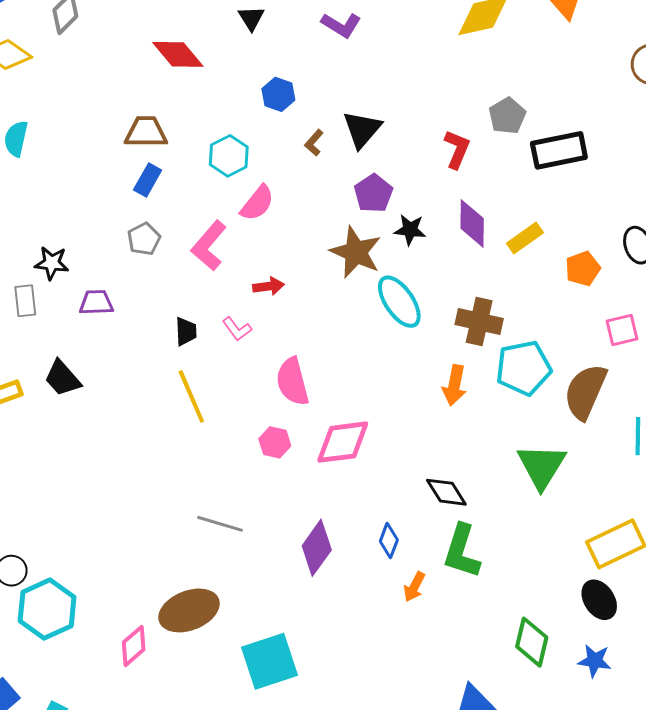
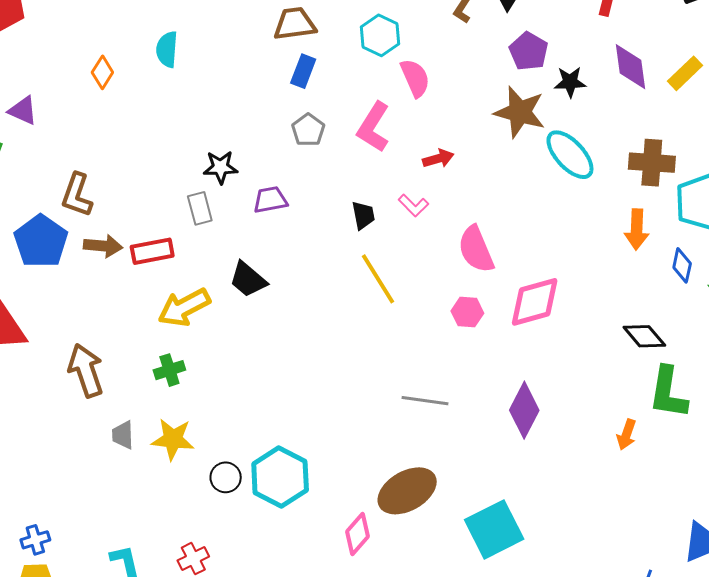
pink semicircle: (257, 203) -> (415, 78), turned -54
blue diamond: (389, 541) -> (682, 265), moved
cyan hexagon: (47, 609) -> (280, 477), moved

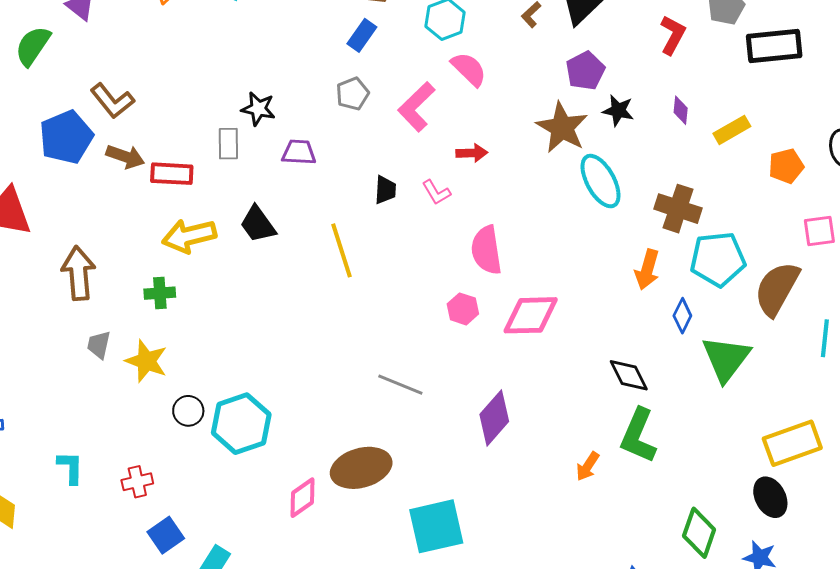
purple diamond: (631, 67) -> (681, 110), size x0.6
pink semicircle: (415, 78) -> (469, 69), turned -36
brown L-shape: (77, 195) -> (112, 101), turned -72
yellow line: (378, 279) -> (341, 250), moved

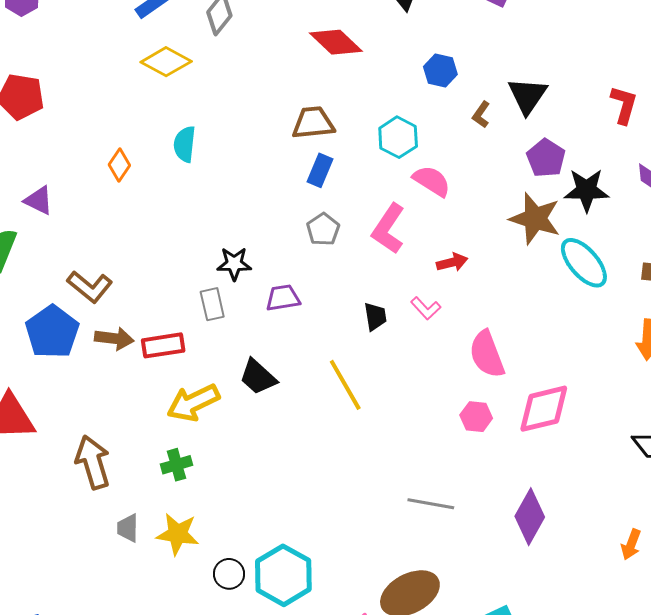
black star: (618, 111) -> (586, 190), size x1.4

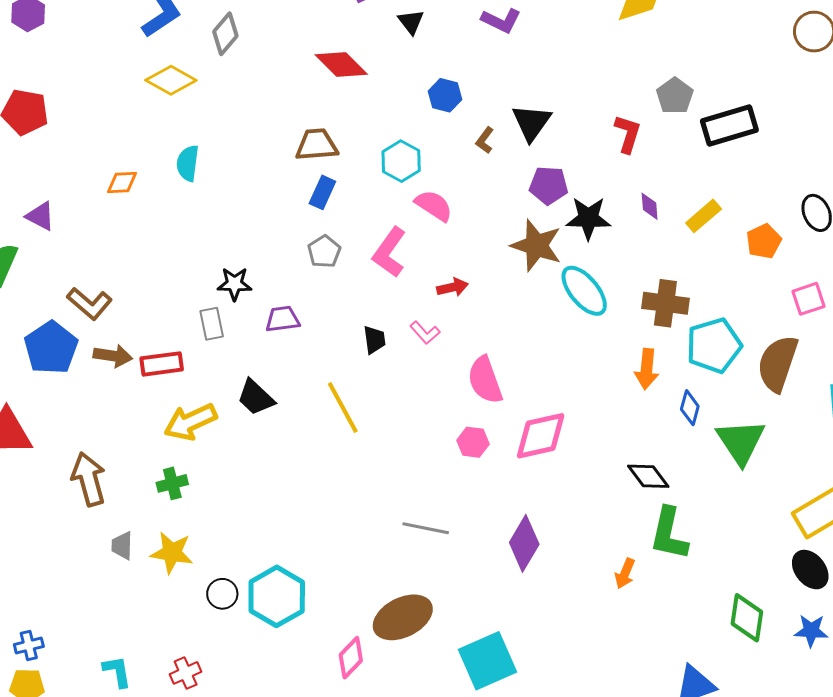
purple pentagon: (546, 158) -> (549, 185), turned -30
orange diamond: (119, 165) -> (122, 183), turned 52

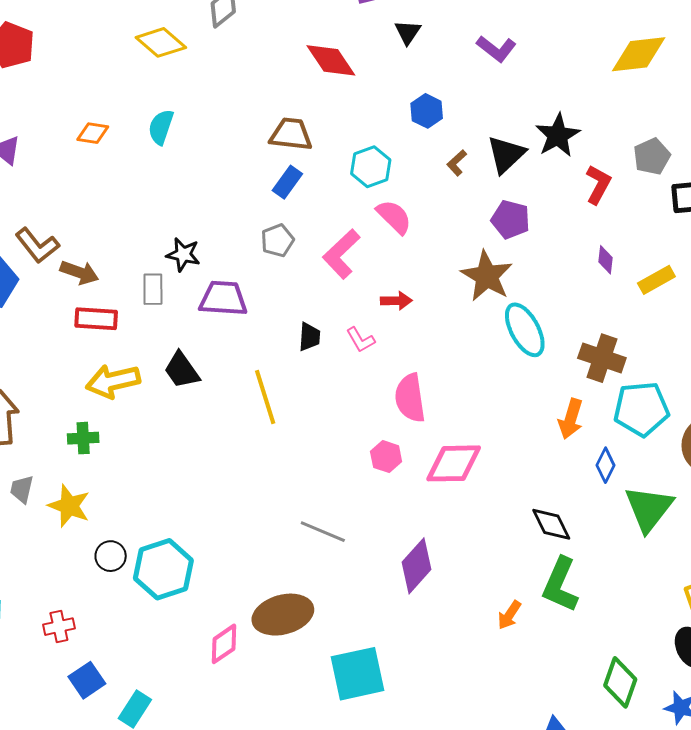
black star: (588, 218) -> (558, 135), moved, turned 30
purple trapezoid: (282, 319) -> (223, 298), size x1.4
brown arrow: (113, 356) -> (79, 273), moved

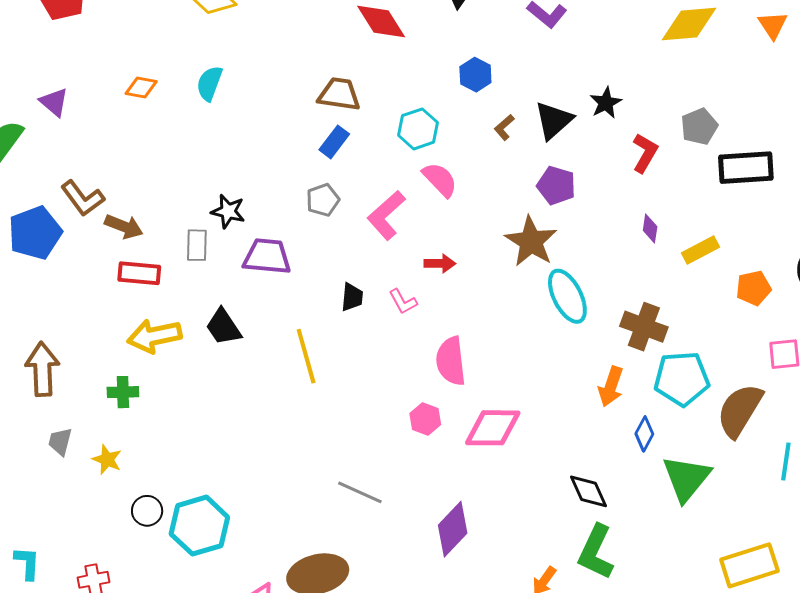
black star: (558, 135) -> (606, 103), size x0.7
yellow star: (69, 506) -> (107, 459), size x0.7

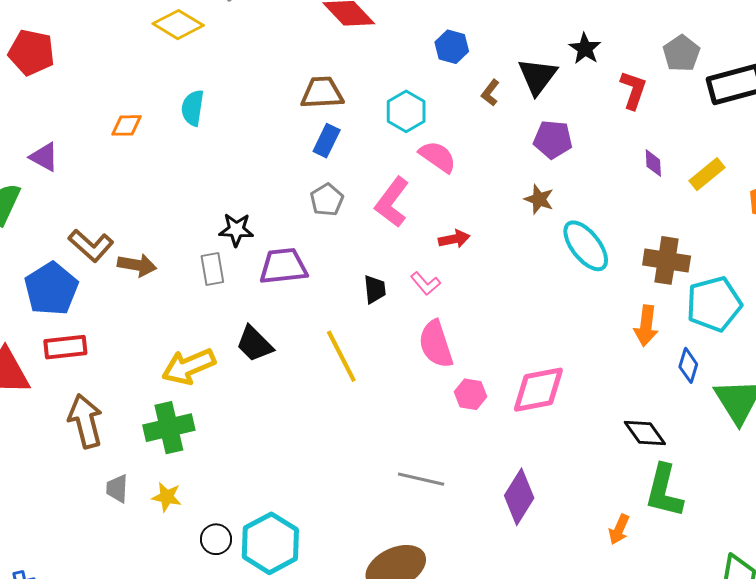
brown star: (531, 241) -> (539, 199), size x0.6
red rectangle: (139, 273) -> (65, 347), moved
pink semicircle: (451, 361) -> (436, 344), moved
green cross: (123, 392) -> (169, 428), size x1.6

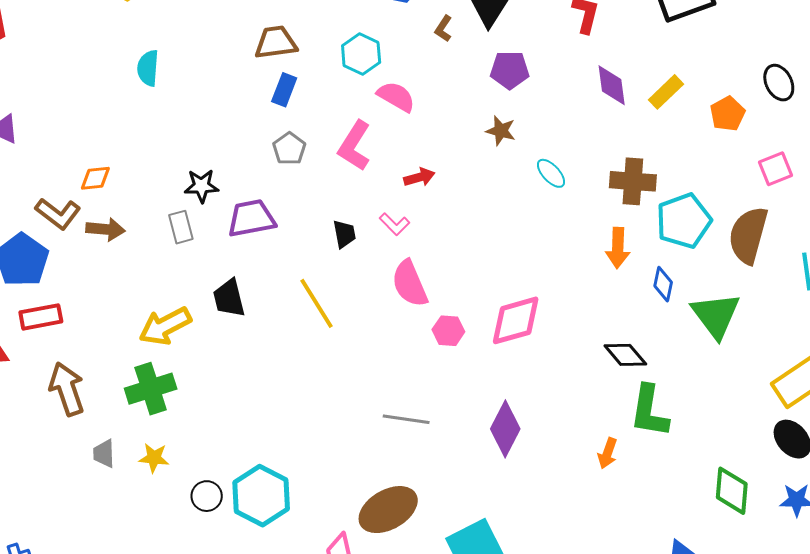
orange diamond: (126, 125) -> (95, 178), moved
purple diamond: (653, 163) -> (612, 85), size x1.5
cyan ellipse: (586, 246) -> (551, 173), size x0.6
black trapezoid: (254, 344) -> (229, 298), turned 36

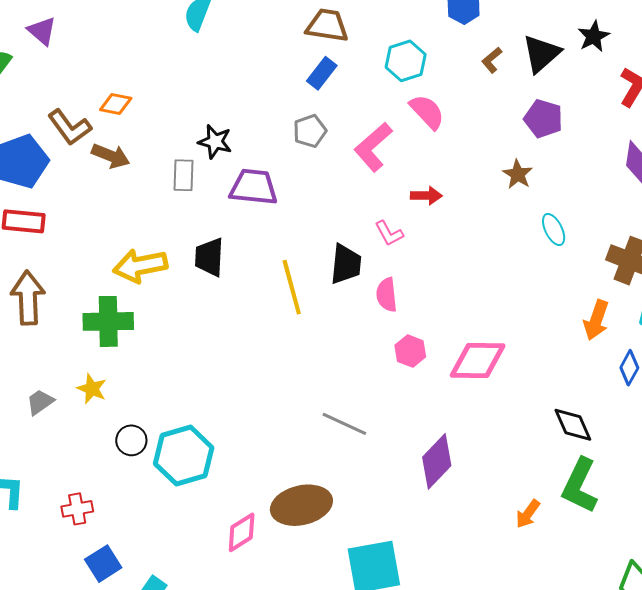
black trapezoid: (344, 234) -> (346, 264), moved, size x1.4
pink semicircle: (410, 284) -> (387, 295), size x0.7
gray trapezoid: (104, 454) -> (40, 402), moved, turned 40

